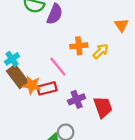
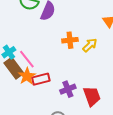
pink line: (58, 67) -> (27, 59), moved
orange star: (32, 85) -> (27, 76), turned 30

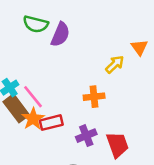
orange cross: (70, 40) -> (94, 97), moved
yellow arrow: (90, 45) -> (115, 64), moved

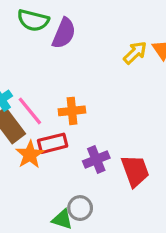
yellow arrow: (115, 64) -> (135, 53), moved
orange cross: (94, 97) -> (72, 111), moved
orange star: (33, 119) -> (30, 155), moved

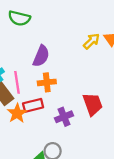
purple semicircle: (64, 33) -> (41, 56), moved
pink line: (30, 111) -> (17, 82), turned 30
red trapezoid: (135, 171) -> (93, 104), moved

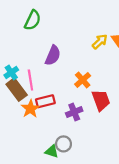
green semicircle: (19, 18) -> (33, 20), turned -78
orange cross: (47, 82) -> (83, 80), moved, turned -35

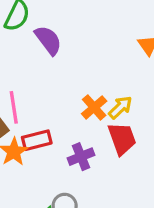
yellow arrow: (100, 42) -> (120, 107), moved
purple semicircle: (53, 55) -> (48, 40), moved, turned -60

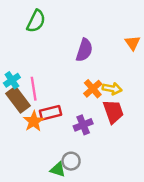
purple semicircle: (48, 40) -> (84, 50), moved, turned 55
yellow arrow: (120, 107) -> (112, 89), turned 54

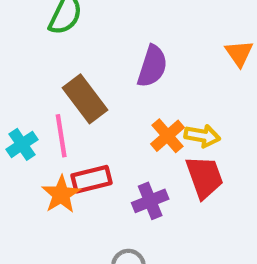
cyan cross: (12, 80) -> (22, 144), moved
brown rectangle: (18, 100) -> (85, 99), moved

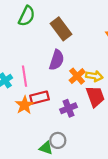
purple semicircle: (152, 66) -> (57, 60), moved
brown rectangle: (85, 99) -> (61, 29), moved

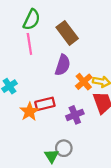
pink line: (24, 76) -> (29, 44), moved
green triangle: (46, 148) -> (52, 156), turned 40

